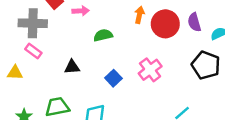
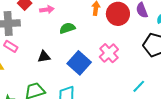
blue square: (113, 78) -> (79, 63), size x1.6

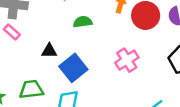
blue square: (79, 63) -> (73, 68), moved

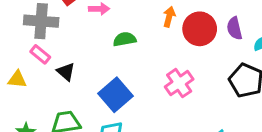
black triangle: (49, 51) -> (66, 72), moved, turned 42

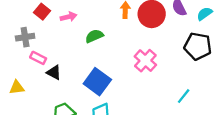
gray cross: (41, 21) -> (25, 37), size x0.7
pink rectangle: (40, 54) -> (38, 58), moved

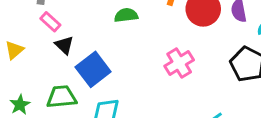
blue square: (97, 82) -> (93, 69), moved
yellow triangle: (17, 87) -> (14, 50), turned -49

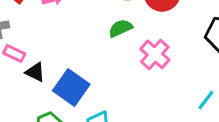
green semicircle: (126, 15) -> (120, 28), moved

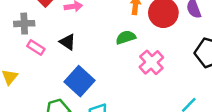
black triangle: (35, 72) -> (68, 42), moved

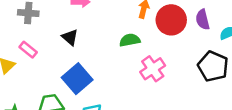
pink rectangle: (36, 47) -> (28, 50), moved

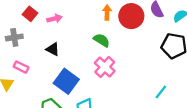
green semicircle: (130, 40) -> (102, 40), turned 56
pink cross: (153, 69) -> (105, 67), moved

